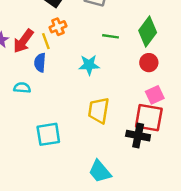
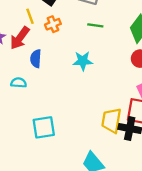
green line: (111, 36) -> (95, 25), moved
yellow line: (46, 41) -> (30, 16), moved
yellow trapezoid: (99, 110) -> (111, 120), moved

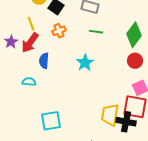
yellow line: (30, 16) -> (31, 24), moved
cyan star: (83, 61) -> (85, 63), turned -30

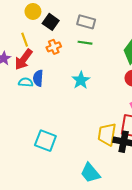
green line: (96, 32) -> (85, 43), moved
cyan semicircle: (29, 82) -> (26, 82), moved
cyan square: (51, 121) -> (45, 141), turned 30

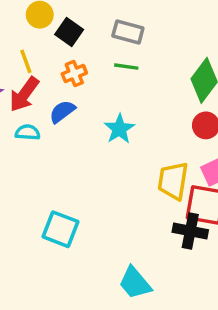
blue semicircle: (38, 78) -> (62, 112), moved, turned 49
yellow trapezoid: (107, 134) -> (173, 181), moved

